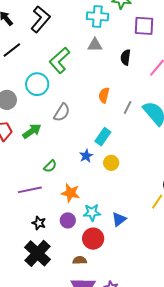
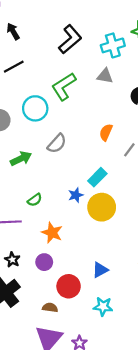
cyan cross: (97, 16) -> (113, 45), turned -30
black L-shape: (40, 19) -> (70, 39), moved
yellow circle: (111, 163) -> (102, 207), size x1.6
cyan star: (92, 212) -> (103, 306), moved

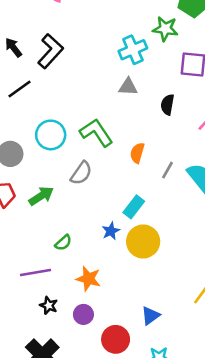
black L-shape: (70, 39) -> (50, 51), moved
green L-shape: (64, 86) -> (96, 133), moved, turned 96
black star: (12, 260) -> (49, 305), moved

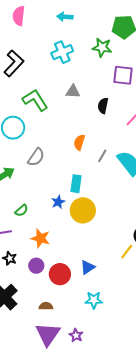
cyan cross: (133, 50) -> (62, 52), moved
green L-shape: (96, 133) -> (35, 100), moved
cyan rectangle: (134, 207) -> (76, 184), turned -30
red circle: (116, 339) -> (60, 274), moved

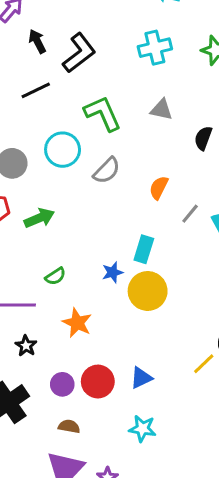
gray semicircle: (36, 157) -> (107, 171), moved
purple circle: (36, 266) -> (62, 384), moved

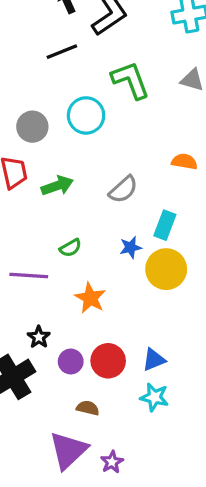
gray semicircle: (107, 171) -> (123, 189), moved
orange semicircle: (159, 188) -> (184, 162), turned 70
black star: (26, 346) -> (39, 337), moved
brown semicircle: (69, 426) -> (88, 408), moved
cyan star: (143, 429) -> (154, 397), moved

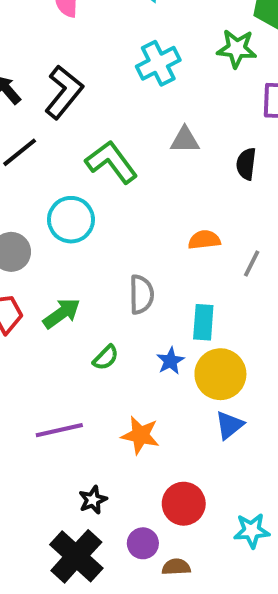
gray semicircle: (123, 189) -> (141, 294), turned -32
green semicircle: (70, 248) -> (106, 358), moved
black star: (39, 337) -> (93, 500), turned 30
blue triangle: (154, 360) -> (229, 425), moved
purple circle: (71, 361) -> (143, 543), moved

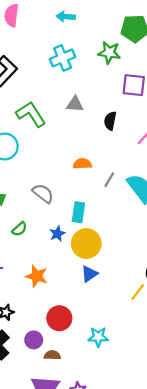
gray semicircle: (141, 294) -> (43, 193), turned -55

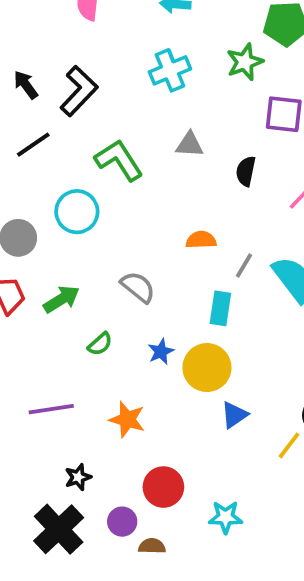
green star: (109, 53) -> (245, 62), turned -30
cyan rectangle: (78, 212) -> (220, 308), moved
blue triangle: (89, 274) -> (234, 415), moved

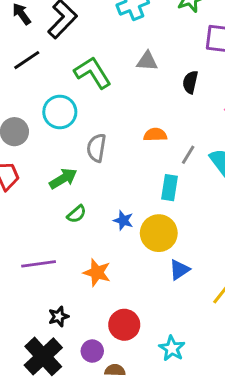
gray semicircle: (138, 287) -> (96, 148), moved, turned -120
green arrow: (62, 299) -> (63, 179), moved
blue star: (161, 352) -> (123, 220), turned -30
cyan star: (226, 517) -> (172, 348), turned 30

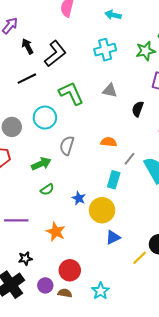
brown semicircle: (115, 370) -> (65, 293), moved

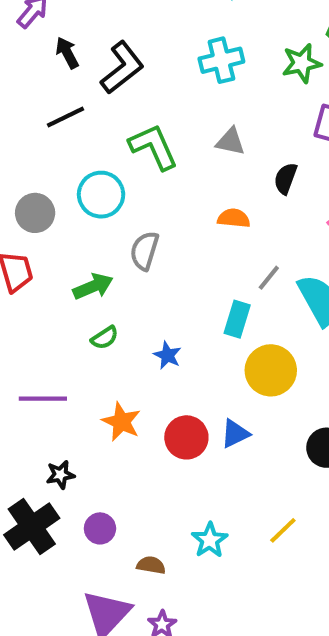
orange semicircle: (109, 142) -> (234, 218), moved
yellow circle: (102, 210) -> (271, 370), moved
yellow line: (140, 258) -> (283, 530), moved
red circle: (70, 270) -> (186, 437), moved
brown semicircle: (65, 293) -> (151, 565), moved

